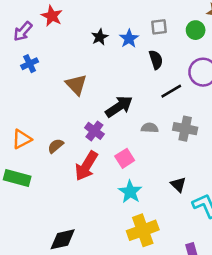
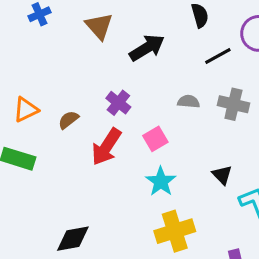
brown triangle: (76, 85) -> (99, 26), moved
black arrow: (119, 107) -> (147, 48), moved

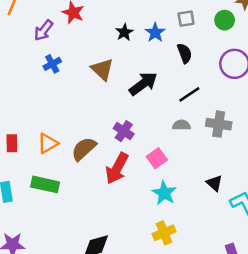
black line: (218, 56) -> (189, 94), moved
brown semicircle: (68, 120) -> (84, 149), size x1.5
yellow cross: (175, 231) -> (164, 233), moved, size x0.7

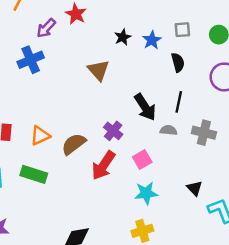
blue cross: (52, 64) -> (31, 60), moved, size x1.5
black arrow: (143, 84) -> (145, 107), moved, turned 88
black line: (189, 94) -> (179, 102), turned -50
cyan star: (164, 193) -> (146, 193), turned 30

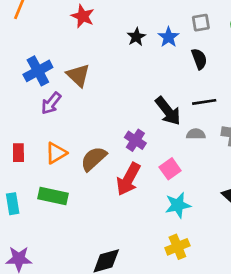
purple arrow: (46, 28) -> (51, 103), moved
brown triangle: (98, 70) -> (78, 75), moved
black line: (179, 102) -> (204, 102), turned 75

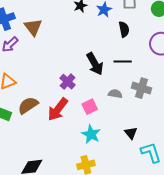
gray semicircle: (196, 134) -> (115, 94), moved
brown semicircle: (94, 159) -> (28, 105), moved
cyan star: (178, 205) -> (91, 134), turned 30

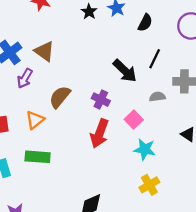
black semicircle: (124, 29) -> (145, 23), turned 56
black line: (123, 62) -> (155, 59), turned -48
brown semicircle: (28, 105) -> (60, 97), moved

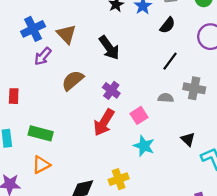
black arrow: (125, 71) -> (109, 48), moved
orange triangle: (35, 120) -> (41, 165), moved
yellow cross: (149, 185) -> (119, 179), moved

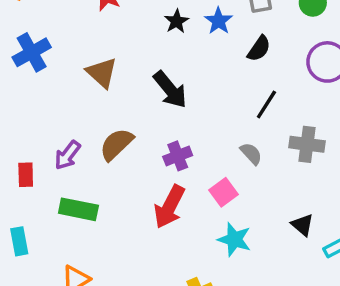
blue cross: (33, 29) -> (32, 52), moved
purple arrow: (43, 56) -> (68, 155), moved
purple cross: (111, 90) -> (178, 156), turned 36
gray semicircle: (166, 98) -> (251, 154), moved, turned 48
green rectangle: (41, 133) -> (78, 209), moved

